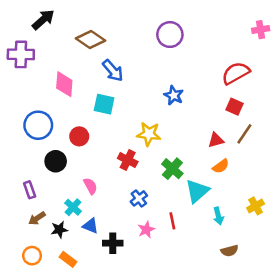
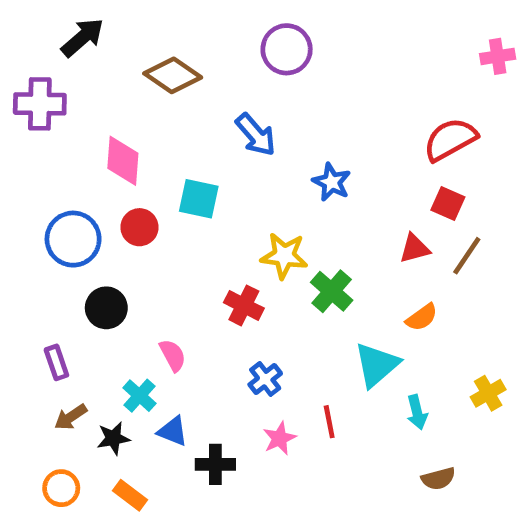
purple circle: (170, 35) -> (287, 49), moved
blue arrow: (113, 71) -> (256, 135), moved
red circle: (79, 136) -> (139, 227), moved
red triangle: (216, 140) -> (415, 249), moved
green cross: (172, 169) -> (332, 291), moved

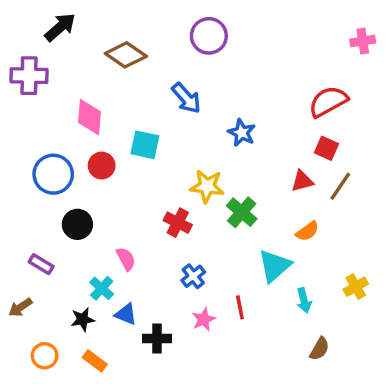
purple rectangle: (56, 362) -> (41, 264), turned -40
brown arrow: (71, 417) -> (20, 307), moved
brown semicircle: (438, 479) -> (319, 349), turned -45

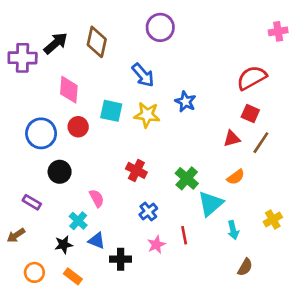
black arrow: (60, 27) -> (56, 43), moved
brown diamond: (126, 55) -> (97, 42), turned 68
yellow star: (207, 186) -> (147, 115), moved
green cross: (242, 212) -> (187, 178), moved

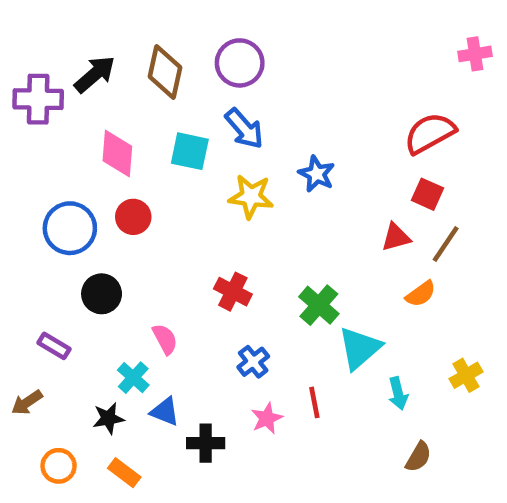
purple circle: (160, 27) -> (240, 63), moved
cyan square: (111, 111) -> (190, 151), moved
orange semicircle: (236, 177) -> (421, 294), moved

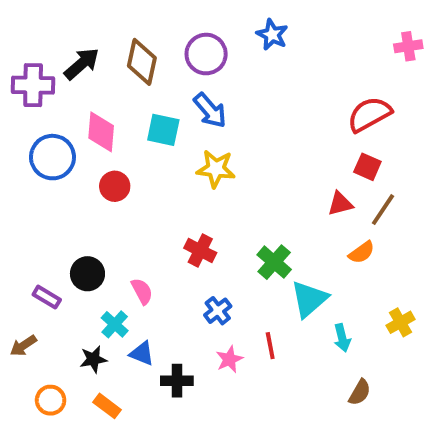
blue star: (317, 174) -> (272, 35), moved
blue circle: (70, 228) -> (52, 157), moved
black circle: (102, 294) -> (87, 274), moved

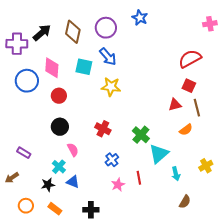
brown line: (383, 210) -> (197, 108), turned -48
black circle: (87, 274) -> (60, 127), moved
black cross: (177, 381) -> (91, 210), moved

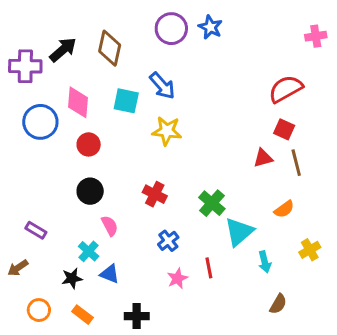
purple circle: (106, 28) -> (171, 29), moved
orange semicircle: (186, 130) -> (284, 209), moved

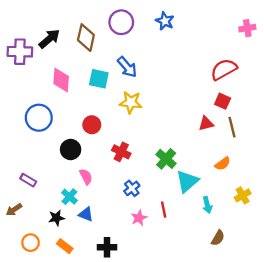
purple circle: (171, 29) -> (121, 22), moved
blue circle: (40, 122) -> (39, 118), moved
red circle: (89, 144) -> (92, 125), moved

